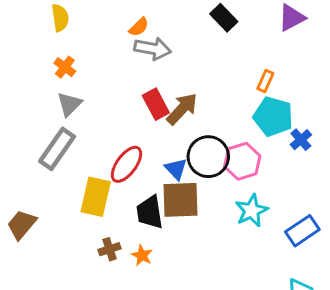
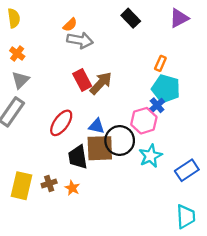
blue cross: (301, 140) -> (157, 105), moved
black circle: (208, 157) -> (120, 141), moved
blue triangle: (176, 169) -> (96, 126), turned -35
yellow rectangle: (96, 197) -> (22, 186), moved

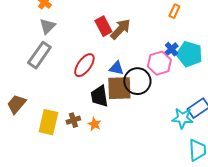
cyan pentagon: (166, 89) -> (189, 54), moved
cyan star: (150, 156) -> (182, 118), moved, turned 30

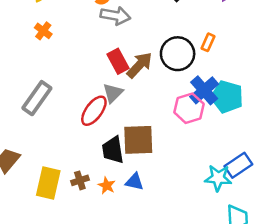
gray triangle: (47, 26) -> (113, 93), moved
blue cross: (171, 49) -> (204, 90), size x1.6
blue triangle: (116, 68) -> (134, 182), moved
black circle: (137, 81) -> (178, 54), moved

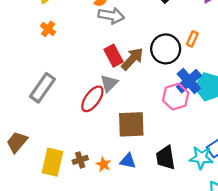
black trapezoid: (113, 150) -> (166, 158), moved

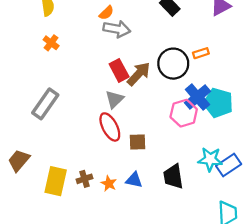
orange rectangle: (192, 39) -> (201, 53), turned 48
red ellipse: (92, 99) -> (110, 127), moved, turned -64
brown square: (131, 124) -> (138, 142), size x0.6
cyan star: (201, 158) -> (210, 159), moved

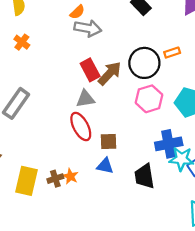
blue cross: (197, 97) -> (169, 144), moved, turned 30
gray triangle: (114, 99) -> (85, 99), turned 36
pink hexagon: (184, 113) -> (149, 99), moved
blue triangle: (134, 180) -> (105, 166), moved
orange star: (109, 183) -> (70, 176), moved

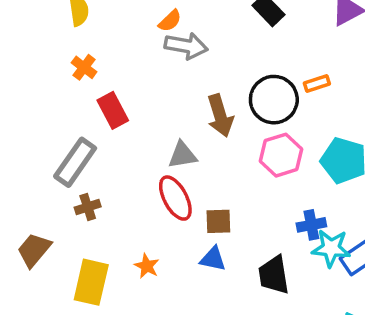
red rectangle: (90, 70) -> (113, 110), moved
brown arrow: (110, 73) -> (220, 116), turned 120
blue cross: (169, 144) -> (311, 225), size x0.7
orange star: (70, 176) -> (147, 266), moved
brown cross: (55, 179) -> (88, 207), moved

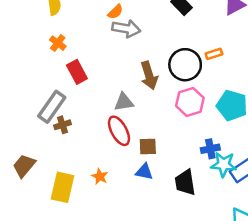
brown cross: (88, 207) -> (63, 125), moved

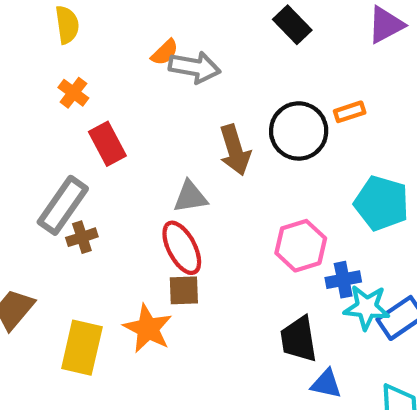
orange semicircle: (115, 12) -> (165, 52), moved
pink hexagon: (190, 102) -> (301, 246), moved
brown square: (148, 146) -> (184, 290), moved
blue triangle: (144, 172) -> (326, 384), moved
orange star: (100, 176) -> (148, 329), size x1.6

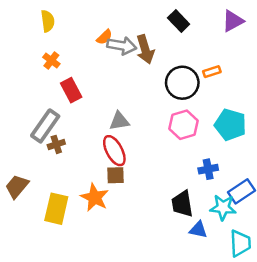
brown arrow: (235, 150) -> (145, 49), moved
pink hexagon: (301, 246) -> (183, 125), moved
cyan star: (367, 307) -> (223, 207), moved

